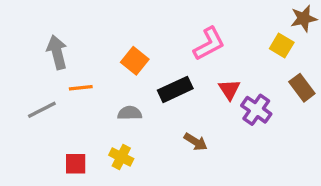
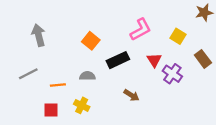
yellow square: (282, 46) -> (178, 36), moved
orange line: (81, 88) -> (58, 85), moved

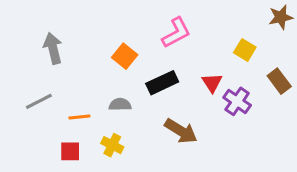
pink L-shape: (141, 29) -> (176, 33), moved
brown arrow: (132, 95) -> (181, 131), size x1.5

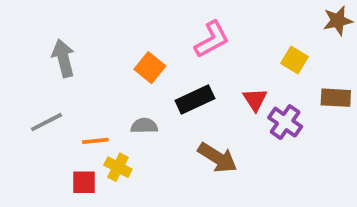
brown rectangle: (279, 81) -> (336, 98), turned -50
yellow cross: (112, 145) -> (118, 167), moved

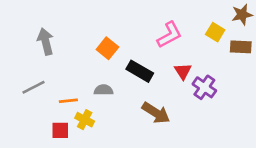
pink L-shape: (212, 39) -> (169, 35), moved
yellow square: (295, 60) -> (215, 32), moved
brown rectangle: (336, 98) -> (241, 47), moved
black rectangle: (195, 100) -> (140, 71), turned 55

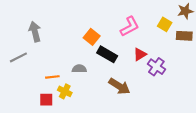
orange square: (107, 48) -> (92, 37), moved
red triangle: (183, 71) -> (140, 54), turned 32
gray line: (33, 87) -> (18, 57), moved

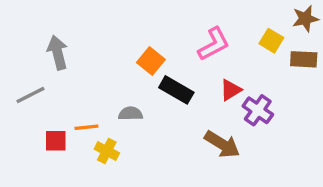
brown arrow: (119, 86) -> (222, 144), moved
red square: (46, 100) -> (56, 141), moved

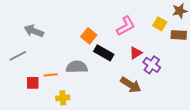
gray arrow: (58, 53) -> (34, 31), turned -54
gray semicircle: (131, 114) -> (77, 67), size x1.5
yellow cross: (107, 151) -> (63, 98), moved, turned -32

